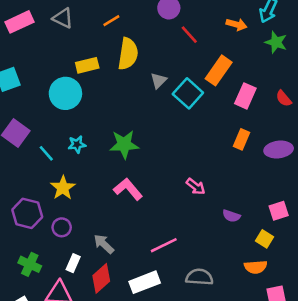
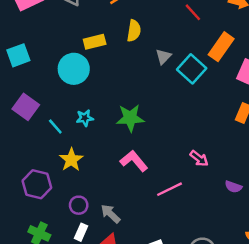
yellow semicircle: (128, 54) -> (134, 31), size x0.7
purple circle: (62, 227) -> (79, 205), moved
pink line: (164, 245) -> (170, 189), moved

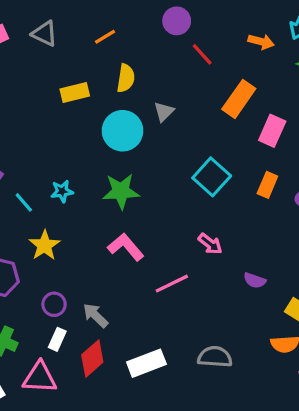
cyan circle: (74, 69) -> (123, 131), moved
cyan square: (192, 69) -> (212, 177), moved

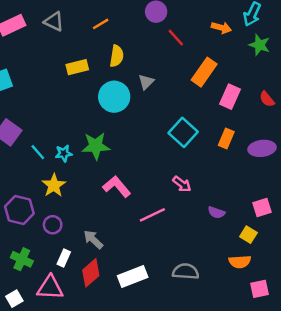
cyan star: (62, 191) -> (64, 153), moved
green star: (121, 191) -> (96, 146), moved
purple circle: (54, 304) -> (53, 225), moved

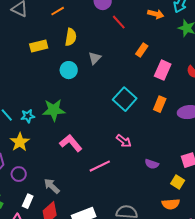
orange rectangle: (204, 72) -> (142, 50), size x0.6
cyan circle: (114, 97) -> (69, 70), size x0.7

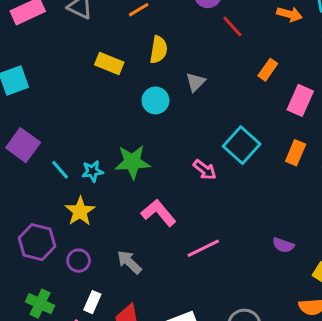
yellow rectangle: (39, 46) -> (109, 64), turned 36
pink arrow: (124, 141) -> (205, 170), moved
gray arrow: (52, 186) -> (129, 262), moved

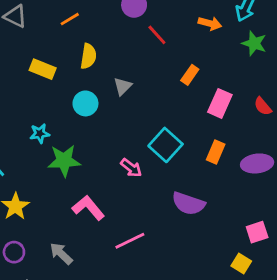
cyan star: (92, 171) -> (40, 133), moved
purple semicircle: (283, 245) -> (188, 204), moved, size x1.6

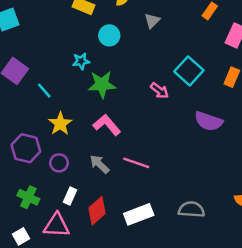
cyan circle: (85, 103) -> (109, 35), moved
pink L-shape: (88, 208) -> (107, 125), moved
pink line: (130, 241) -> (136, 163), moved, turned 45

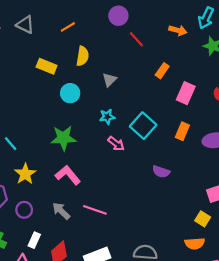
cyan star: (81, 61) -> (107, 117), moved
purple semicircle: (209, 121) -> (161, 172), size x0.7

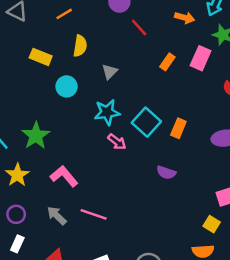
pink rectangle: (186, 93) -> (201, 58), moved
cyan star: (107, 117) -> (107, 112), size x1.5
orange rectangle: (182, 131) -> (178, 128), moved
green star: (63, 138) -> (36, 136), moved, turned -30
white rectangle: (34, 240) -> (17, 244), moved

